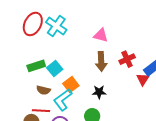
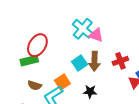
red ellipse: (33, 24) -> (37, 45), moved
cyan cross: (56, 26) -> (83, 29), moved
cyan square: (55, 69) -> (79, 63), moved

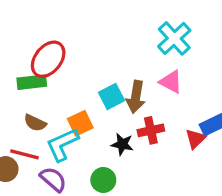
cyan cross: (83, 29) -> (174, 38), moved
pink triangle: (96, 35) -> (171, 82), moved
red cross: (120, 61) -> (151, 130), moved

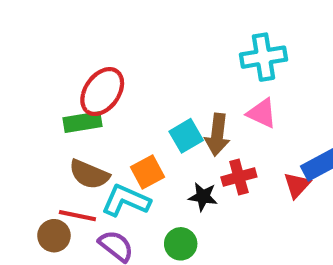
cyan cross: (174, 38) -> (264, 57), turned 36
brown semicircle: (35, 123) -> (89, 174), size x1.4
cyan L-shape: (62, 144) -> (126, 200), turned 51

